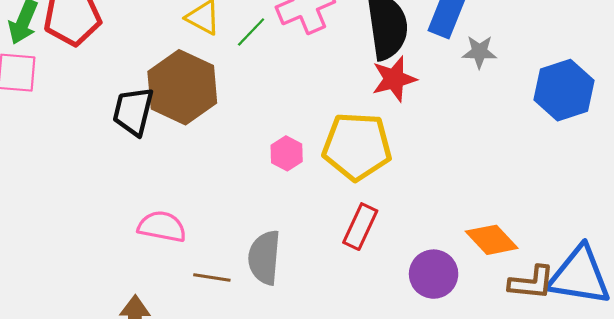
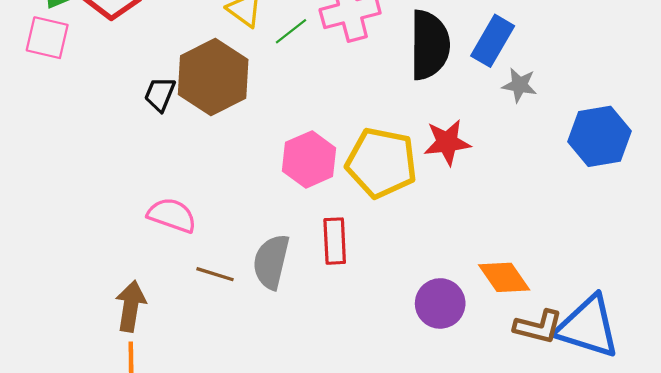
red star: (394, 79) -> (447, 142), moved
black trapezoid: (133, 111) -> (160, 94), size x0.7
pink hexagon: (287, 153) -> (309, 159), size x1.6
red rectangle: (360, 227) -> (335, 241), moved, turned -36

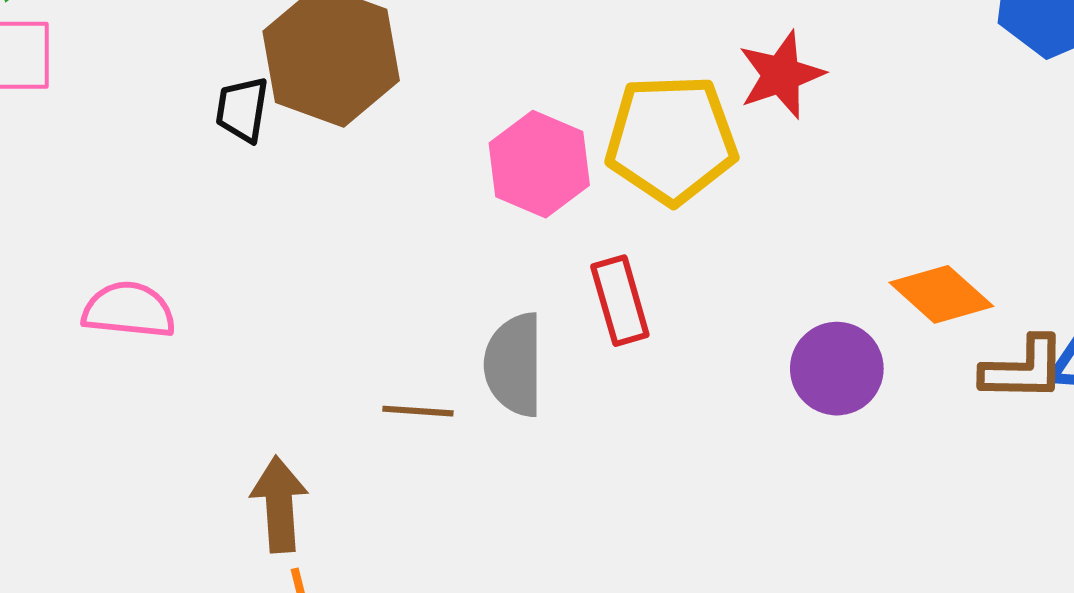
pink semicircle: (172, 215) -> (129, 310), moved

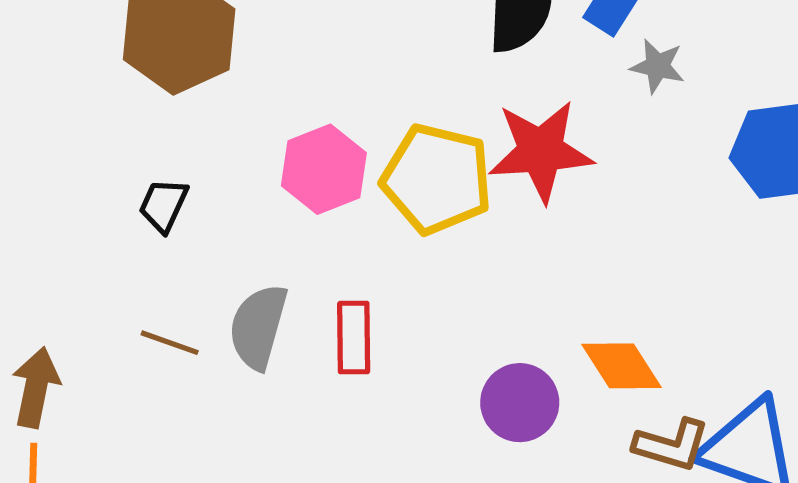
red star: (781, 75) -> (541, 151), size x1.4
black trapezoid: (242, 109) -> (163, 205), moved
red rectangle: (620, 301) -> (354, 338), moved

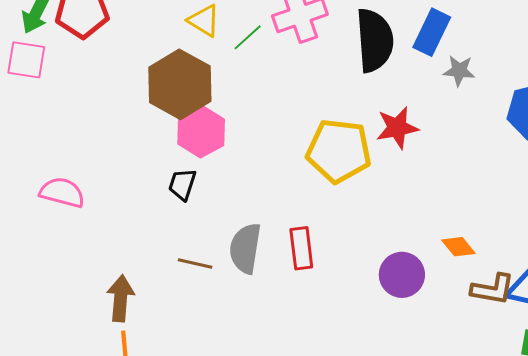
red star: (541, 151) -> (397, 128), size x0.7
pink hexagon: (324, 169) -> (201, 132), moved
orange diamond: (621, 366) -> (458, 247), size x0.7

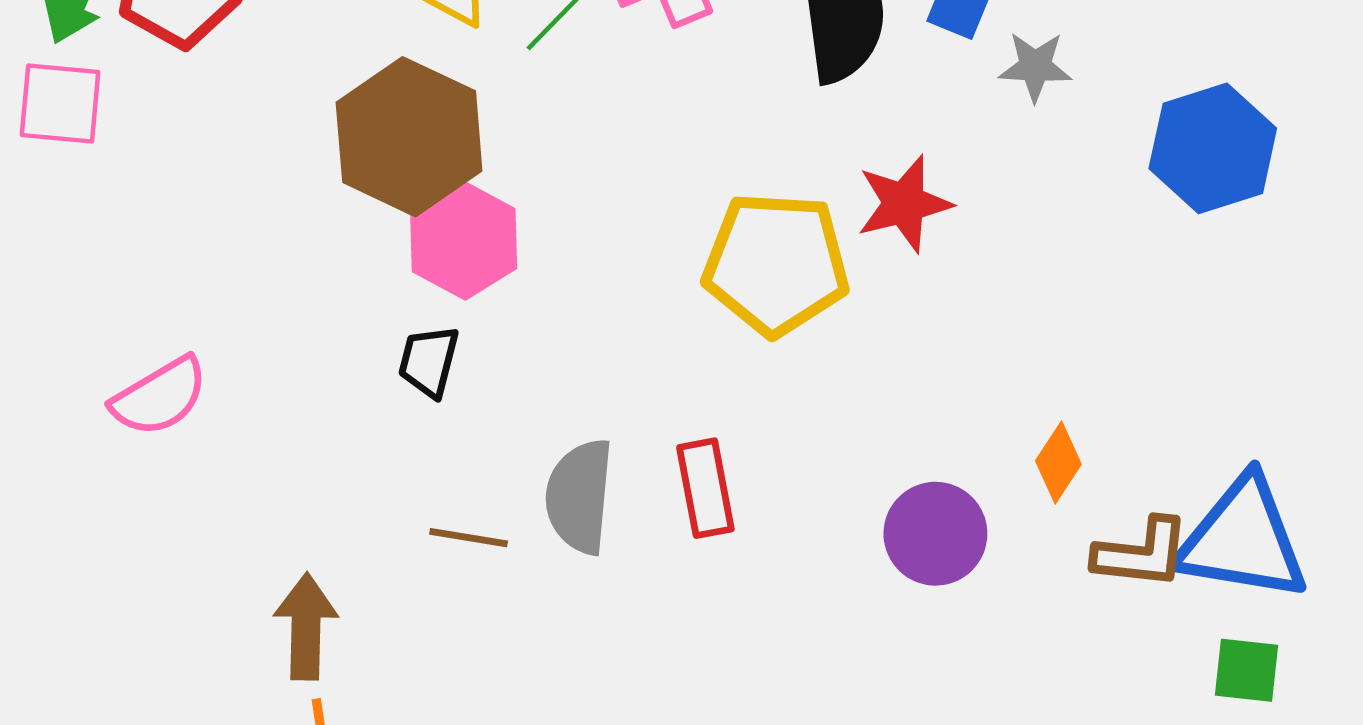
pink semicircle: (62, 192) -> (160, 397), turned 138
orange diamond: (458, 247) -> (1058, 462), turned 76

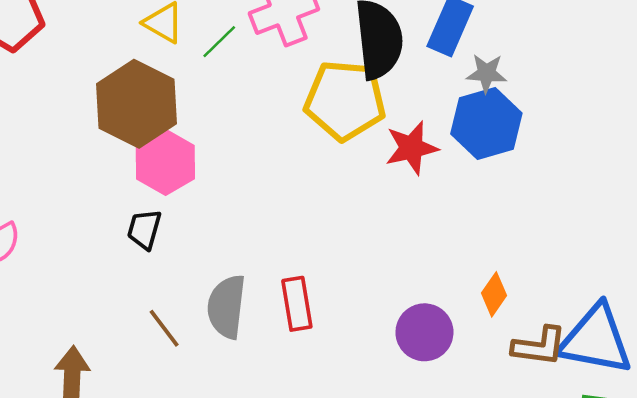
blue hexagon: (1213, 148) -> (486, 124), moved
yellow pentagon: (776, 264) -> (345, 100), moved
brown line: (469, 538) -> (164, 328), turned 42

